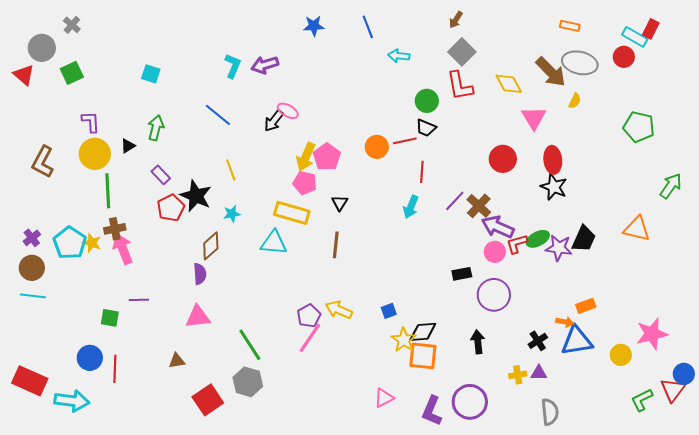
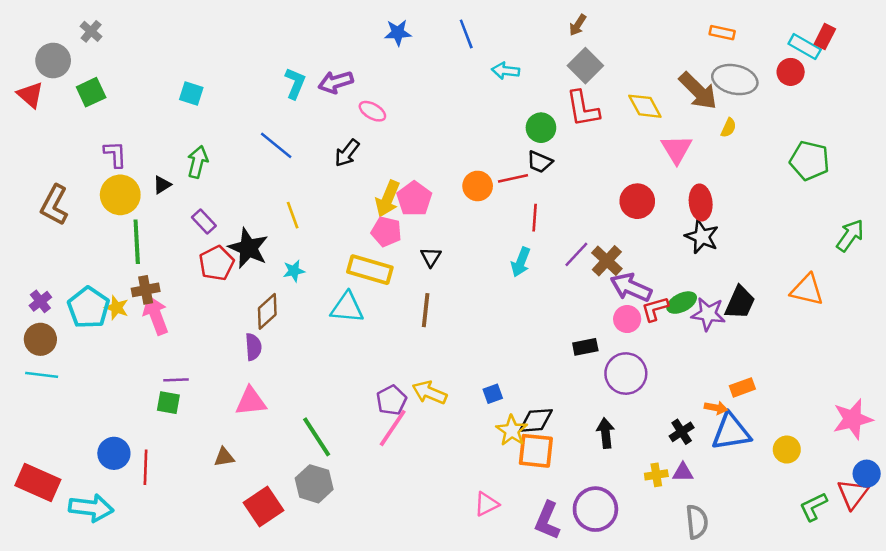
pink ellipse: (288, 111) -> (372, 111), moved
green square: (110, 318) -> (168, 403), moved
pink star: (652, 334) -> (853, 419), moved

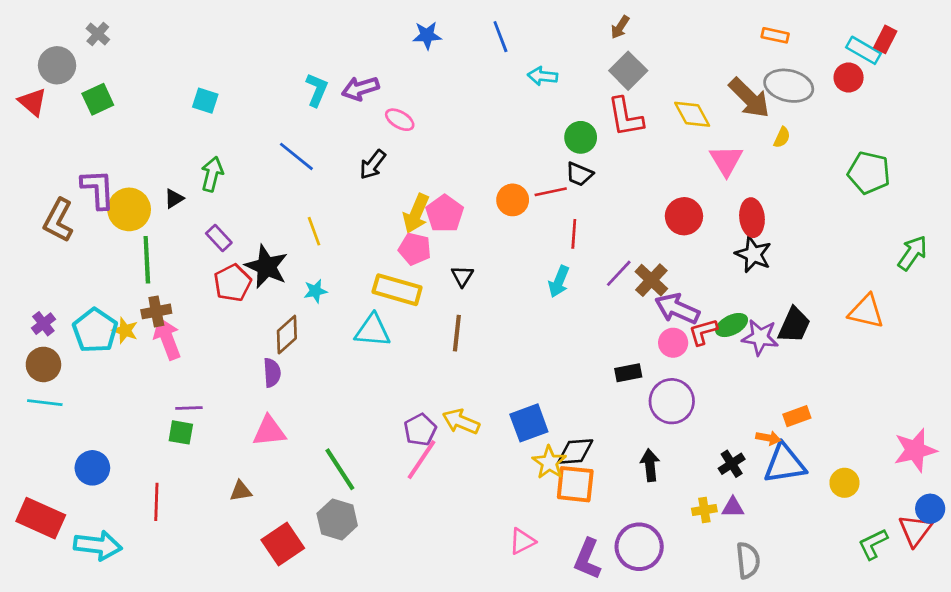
purple L-shape: (115, 154) -> (98, 189), moved, size x1.4
blue square: (493, 394) -> (529, 423), size x1.8
blue circle: (114, 453) -> (92, 468), moved

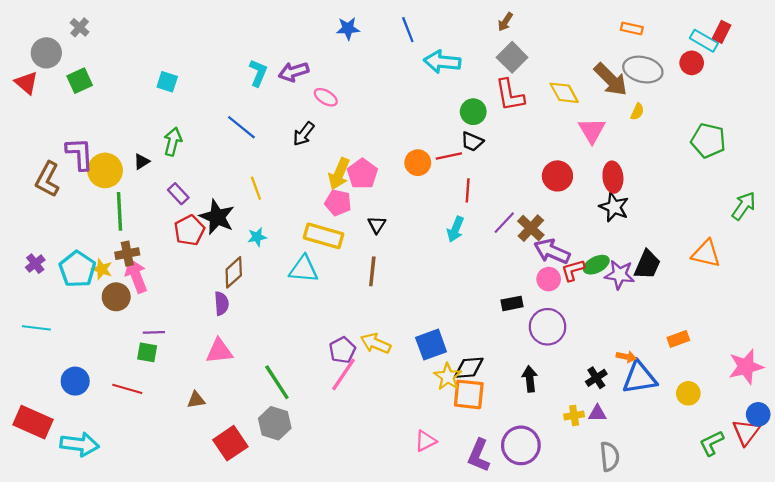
cyan arrow: (543, 76) -> (442, 62), size x1.5
brown circle: (43, 364) -> (116, 297), moved
orange rectangle: (797, 416) -> (678, 339), moved
red line: (156, 502) -> (127, 389), moved, turned -76

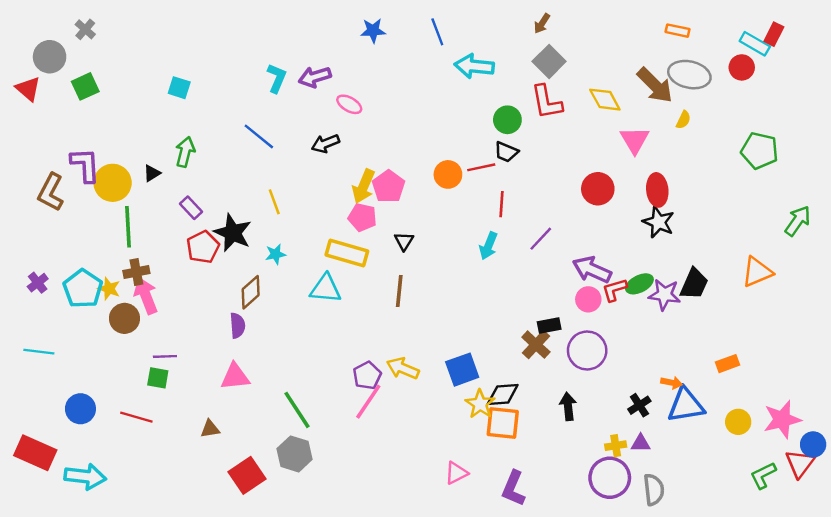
black arrow: (304, 134) -> (325, 144), turned 30
brown cross: (531, 228) -> (536, 345), moved
orange triangle: (706, 254) -> (757, 272), turned -36
pink star: (746, 367) -> (782, 419), moved
purple circle: (521, 445) -> (610, 478), moved

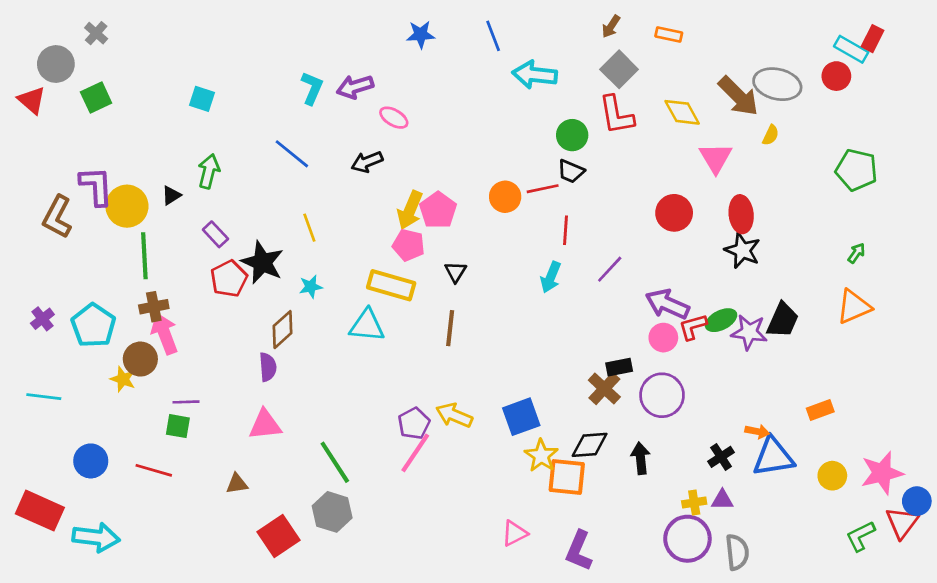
orange rectangle: (678, 31) -> (669, 34), moved
green arrow: (798, 221) -> (856, 253), moved, size x0.6
yellow star: (109, 289) -> (123, 379), moved
black diamond: (503, 394) -> (590, 445), moved

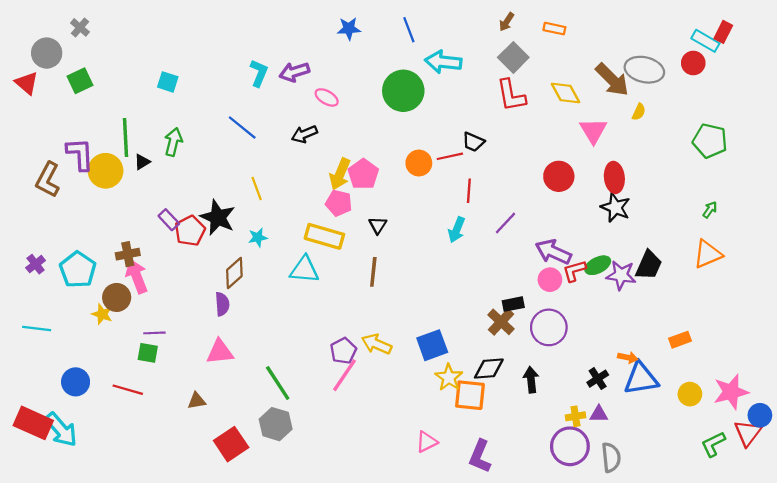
green circle: (572, 135) -> (403, 91), moved, size x1.6
purple rectangle: (215, 234) -> (169, 220), moved
green line: (144, 256) -> (126, 137), moved
cyan arrow: (96, 537) -> (61, 430), moved, turned 42

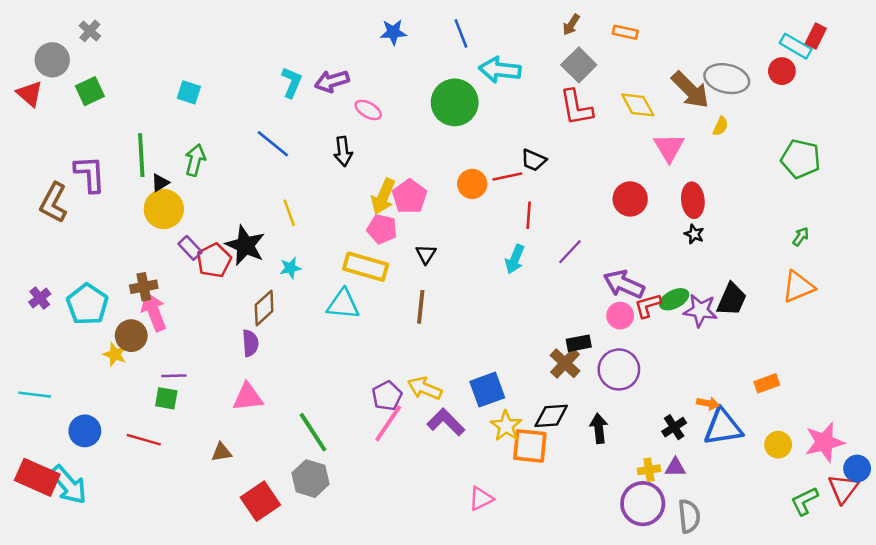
black arrow: (304, 134) -> (343, 151), turned -75
yellow circle: (106, 171) -> (164, 209), moved
black star: (615, 207) -> (694, 234), size x0.6
cyan line: (37, 329) -> (35, 395), moved
purple L-shape: (480, 456) -> (446, 422), moved, turned 112

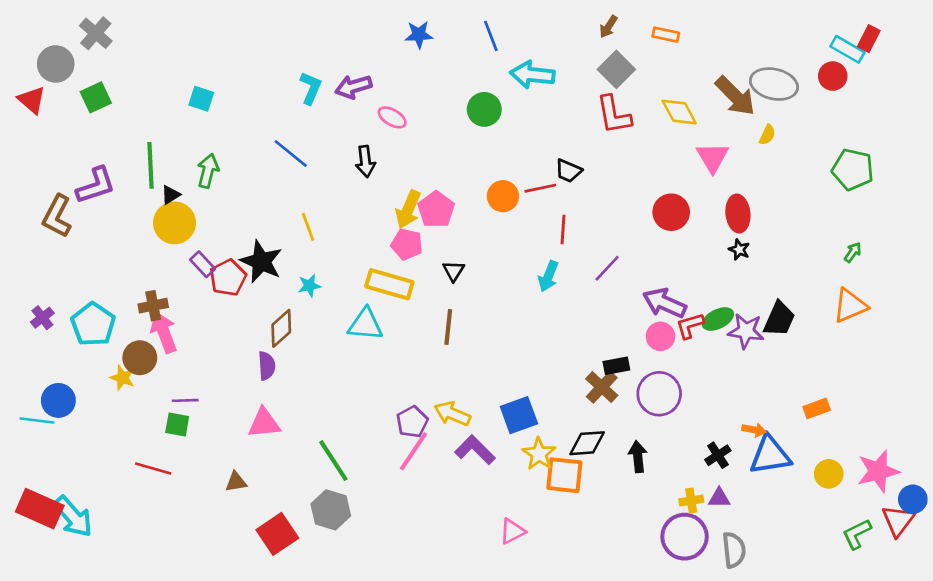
gray cross: (90, 31) -> (96, 33), size x1.4
green circle: (455, 102) -> (484, 109), size x0.7
purple L-shape: (90, 174) -> (96, 185), turned 75
blue circle: (85, 431) -> (58, 400), moved

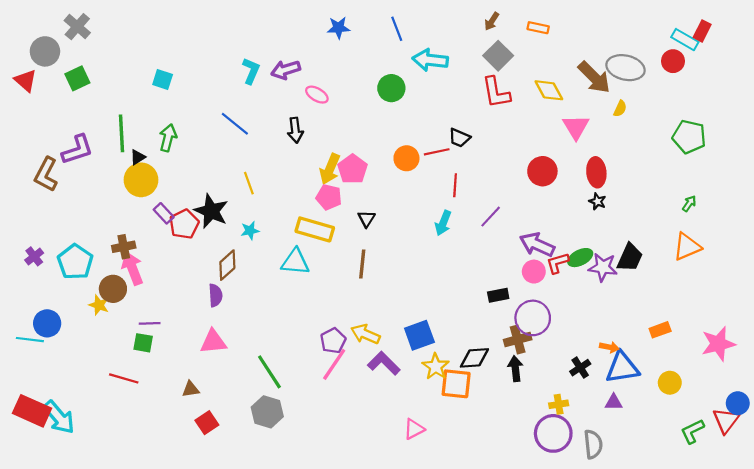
brown cross: (602, 387) -> (518, 340), moved, turned 32
pink star: (878, 471) -> (718, 344), moved
purple triangle: (719, 498) -> (614, 402), moved
red square: (277, 534) -> (207, 423), moved, size x0.7

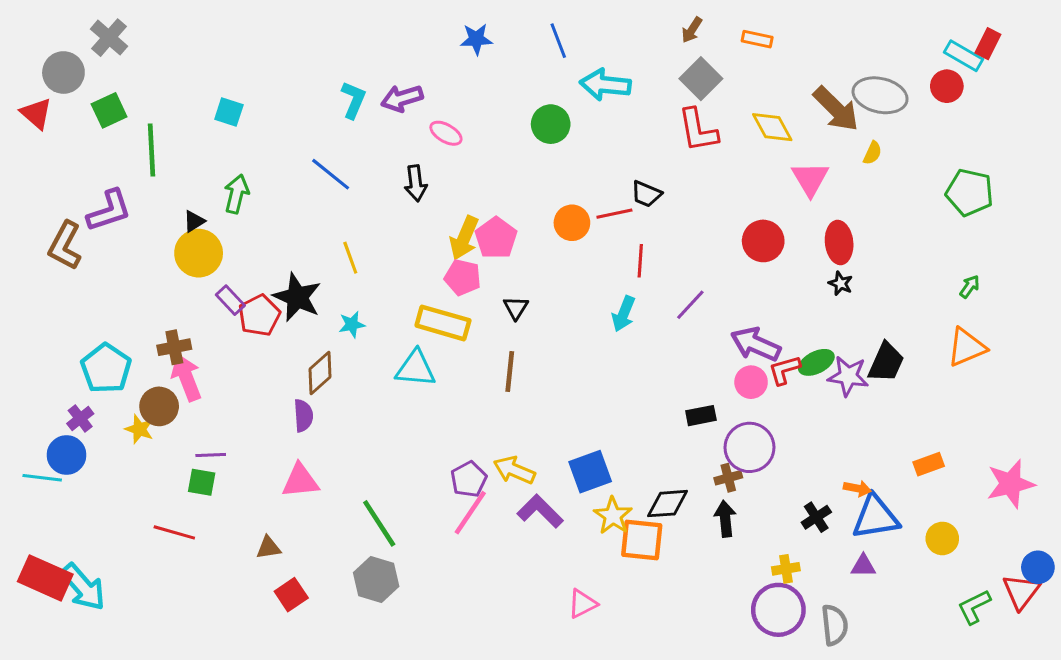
green line: (122, 133) -> (152, 150), moved
purple cross: (34, 256) -> (80, 419), moved
brown cross: (518, 340) -> (728, 478), size x0.7

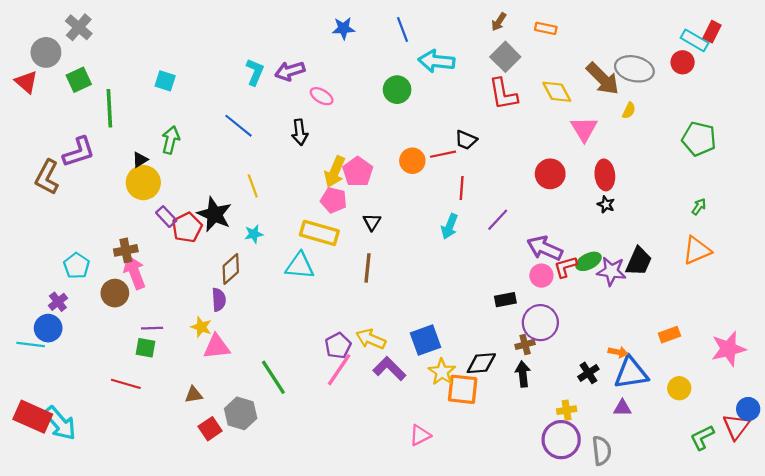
cyan pentagon: (106, 368) -> (77, 266), size x0.7
yellow star: (139, 429) -> (201, 327), moved
gray hexagon: (376, 579) -> (241, 413), moved

